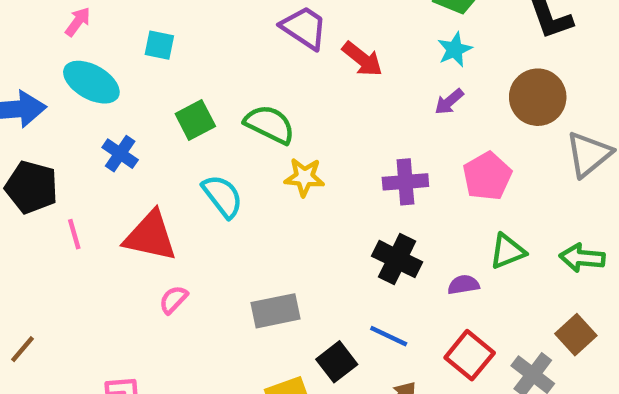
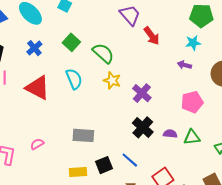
purple arrow: (449, 102) -> (184, 65), turned 40
green square: (195, 120) -> (71, 42), turned -36
purple cross: (405, 182) -> (142, 93), moved, turned 30
purple semicircle: (463, 285) -> (170, 134), moved
pink semicircle: (173, 300) -> (37, 144), moved

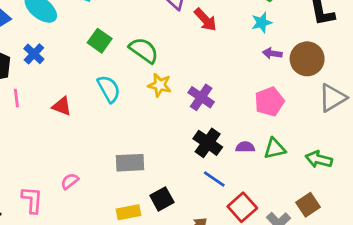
blue cross: (34, 48) -> (34, 54), moved
purple arrow: (184, 65) -> (272, 53), moved
red triangle: (38, 88) -> (62, 106), size x0.6
blue line: (130, 160) -> (214, 179), moved

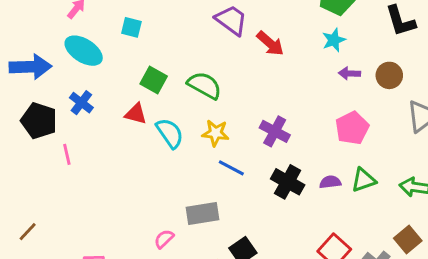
brown circle: (307, 59) -> (389, 75), size x0.7
yellow star: (160, 85) -> (215, 133), moved
red triangle: (62, 106) -> (136, 114), moved
blue line: (214, 179) -> (231, 168), moved
pink semicircle: (70, 181) -> (164, 239), moved

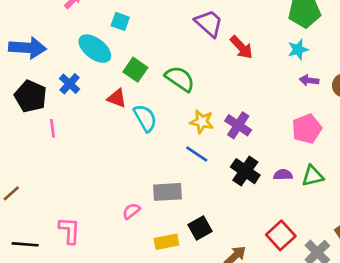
cyan ellipse: (84, 51) -> (95, 49), moved
yellow star: (215, 133) -> (202, 122), moved

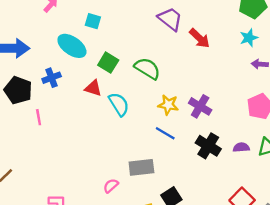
blue cross: (70, 84) -> (52, 78), turned 30

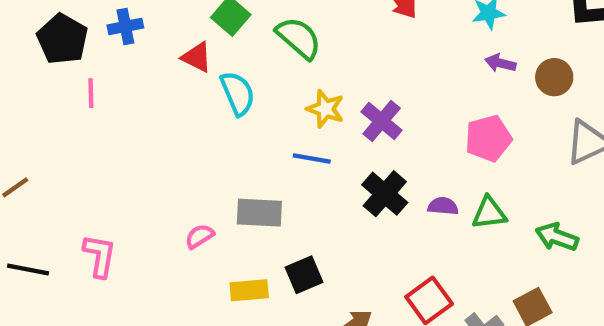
blue line: (165, 133) -> (312, 158), turned -30

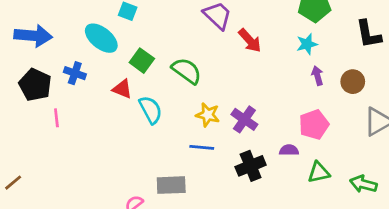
blue cross: (125, 26) -> (75, 73), turned 35
purple arrow: (500, 63) -> (317, 76), turned 66
black cross: (385, 194) -> (251, 166), turned 32
purple semicircle: (443, 206) -> (289, 150), moved

